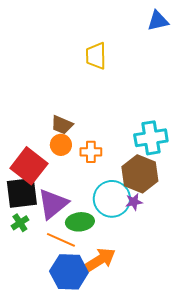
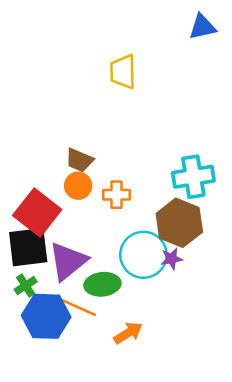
orange arrow: (100, 260) -> (128, 333), size x0.7
blue hexagon: (69, 272) -> (46, 316), moved

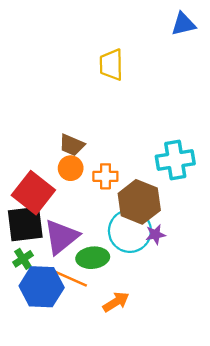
brown hexagon: (179, 223) -> (139, 202), moved

